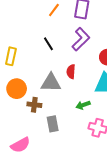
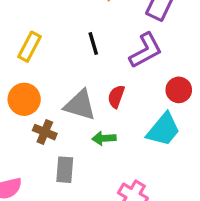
green arrow: (83, 105) -> (104, 138), moved

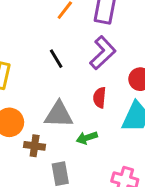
red semicircle: (116, 97) -> (100, 98), moved

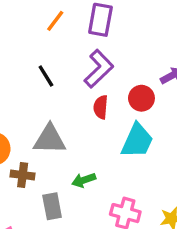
red semicircle: (100, 98) -> (101, 107), moved
green arrow: (87, 138) -> (84, 180), moved

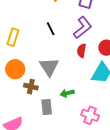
gray triangle: (50, 139) -> (49, 67), turned 50

